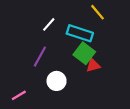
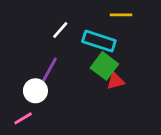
yellow line: (98, 12) -> (121, 15), turned -49
white circle: (57, 81) -> (35, 91), moved

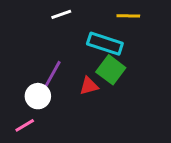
white line: (60, 30) -> (61, 14), moved, turned 30
red triangle: (115, 81) -> (89, 86), moved

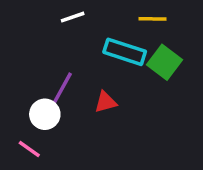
green square: (111, 70) -> (165, 62), moved
pink line: (25, 125) -> (29, 149), turned 66

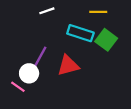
red triangle: (106, 102) -> (68, 66), size x1.5
pink line: (29, 149) -> (18, 87), moved

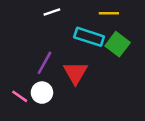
red triangle: (68, 66) -> (75, 73), turned -45
white circle: (29, 73) -> (42, 93), moved

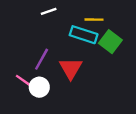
yellow line: (109, 13) -> (94, 20), moved
pink line: (20, 96) -> (23, 80), moved

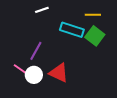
yellow line: (94, 20) -> (93, 15), moved
red triangle: (71, 68) -> (59, 73), moved, turned -35

